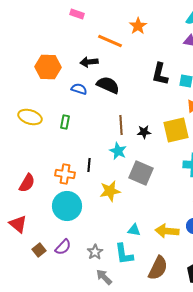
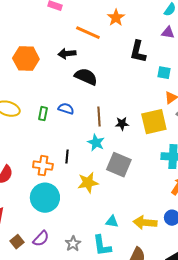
black L-shape: (160, 74) -> (138, 52), moved
blue semicircle: (79, 89) -> (66, 109), moved

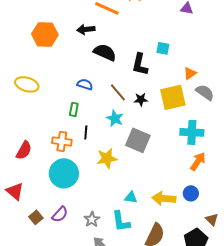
black L-shape: (138, 52) -> (140, 64), moved
cyan square: (164, 73) -> (163, 48), moved
green rectangle: (43, 114) -> (74, 109), moved
brown line: (99, 117) -> (118, 92), turned -36

